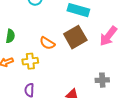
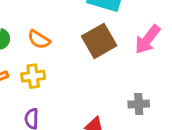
orange semicircle: (47, 43) -> (39, 39), moved

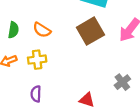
gray cross: (139, 104) -> (122, 82), turned -35

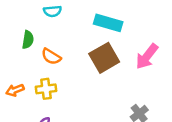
green semicircle: (13, 30) -> (28, 40), moved

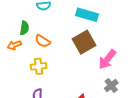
pink arrow: (147, 56) -> (107, 59), moved
orange arrow: (15, 90) -> (14, 45), moved

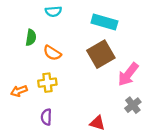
orange arrow: (14, 45) -> (19, 91), moved

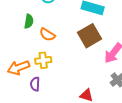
orange arrow: (19, 91) -> (19, 68), size x1.5
purple semicircle: (46, 117) -> (35, 84), moved

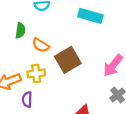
brown square: (90, 36) -> (68, 60), moved

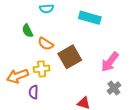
green semicircle: (20, 31) -> (27, 31), turned 144

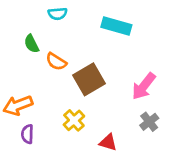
yellow cross: (42, 69) -> (74, 120), moved, turned -35
purple semicircle: (34, 92) -> (27, 134), moved

